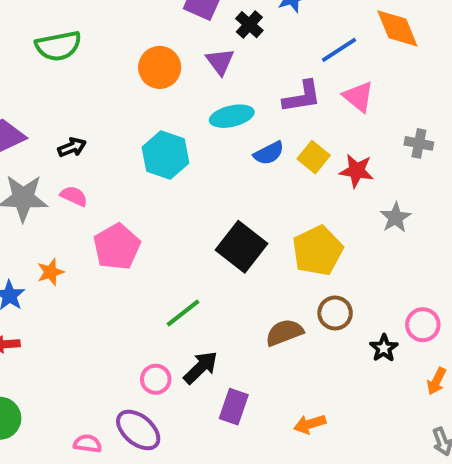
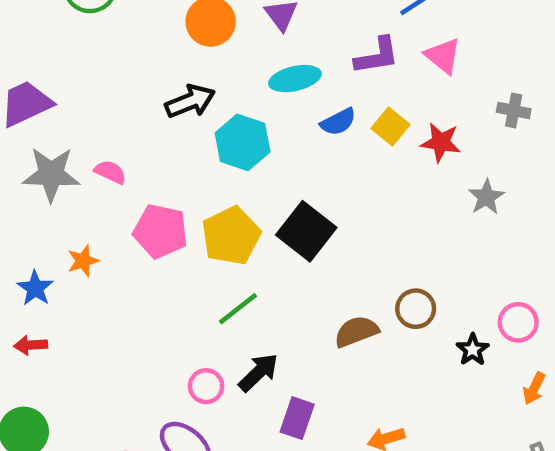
black arrow: (72, 147) -> (190, 101), moved, size x1.5
cyan hexagon: (165, 155) -> (243, 142), moved
pink pentagon: (117, 247) -> (160, 231), turned -30
yellow pentagon: (318, 251) -> (231, 236), moved

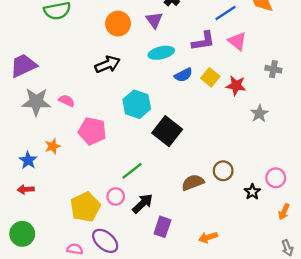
cyan hexagon: (243, 142) -> (137, 104), moved
yellow pentagon: (231, 236) -> (85, 207), moved
pink circle: (206, 386) -> (116, 196), moved

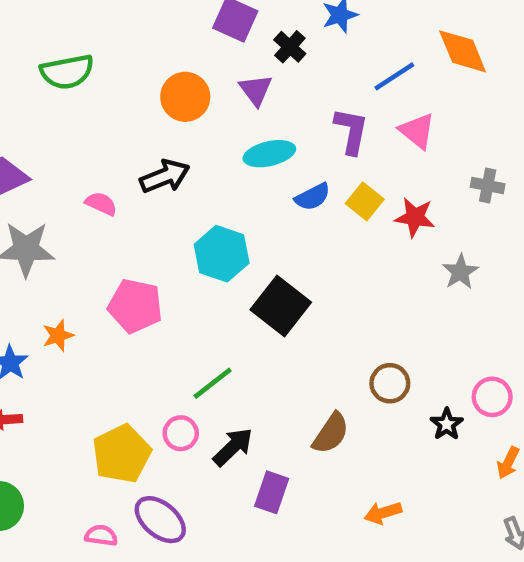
purple L-shape: (203, 41) -> (351, 131), turned -70
pink semicircle: (67, 101) -> (101, 204), moved
brown semicircle: (193, 182) -> (331, 433), moved, turned 145
orange arrow: (208, 237) -> (383, 513), moved

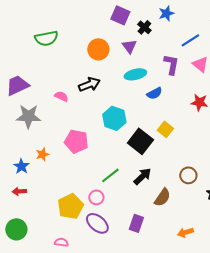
yellow square: (365, 201) -> (165, 129), moved
black arrow: (233, 447) -> (142, 176), moved
purple ellipse: (160, 520) -> (97, 223), moved

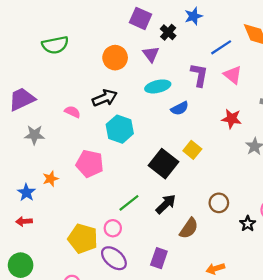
gray star: (28, 116) -> (34, 135), size x0.7
cyan hexagon: (114, 118) -> (120, 129), moved
yellow pentagon: (70, 206) -> (83, 239), turned -30

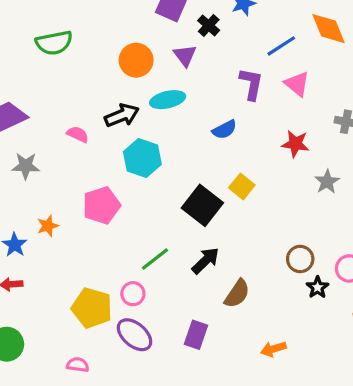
cyan ellipse: (158, 86) -> (168, 100), moved
pink pentagon: (90, 164) -> (101, 205), turned -30
brown circle: (219, 203) -> (300, 259), moved

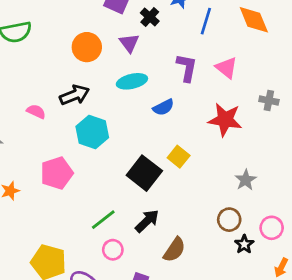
blue line: (281, 46) -> (206, 21), moved, turned -40
cyan ellipse: (168, 100) -> (132, 81), moved
red star: (295, 144) -> (225, 120), size x1.4
gray star: (327, 182) -> (246, 180), moved
pink circle: (133, 294) -> (113, 250), moved

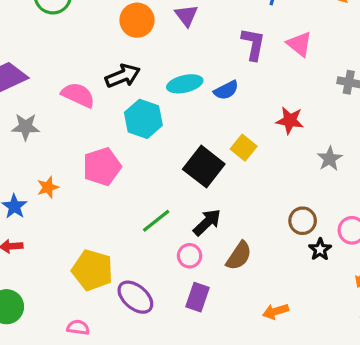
cyan ellipse: (132, 81) -> (185, 84), moved
pink semicircle: (36, 111) -> (78, 95), size x1.5
red star: (225, 120) -> (290, 120), moved, size x0.7
gray star: (246, 180) -> (330, 159), moved
pink circle: (113, 250) -> (190, 256), moved

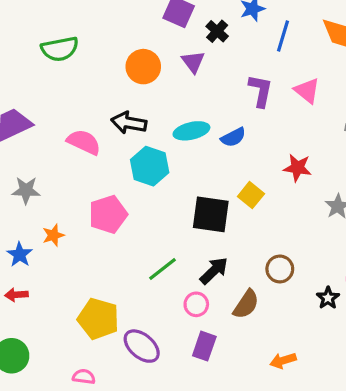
black arrow: (123, 76) -> (129, 123), turned -148
gray star: (26, 127) -> (26, 190), moved
black square: (204, 167) -> (211, 214), turned -30
brown circle: (303, 221) -> (280, 269), moved

